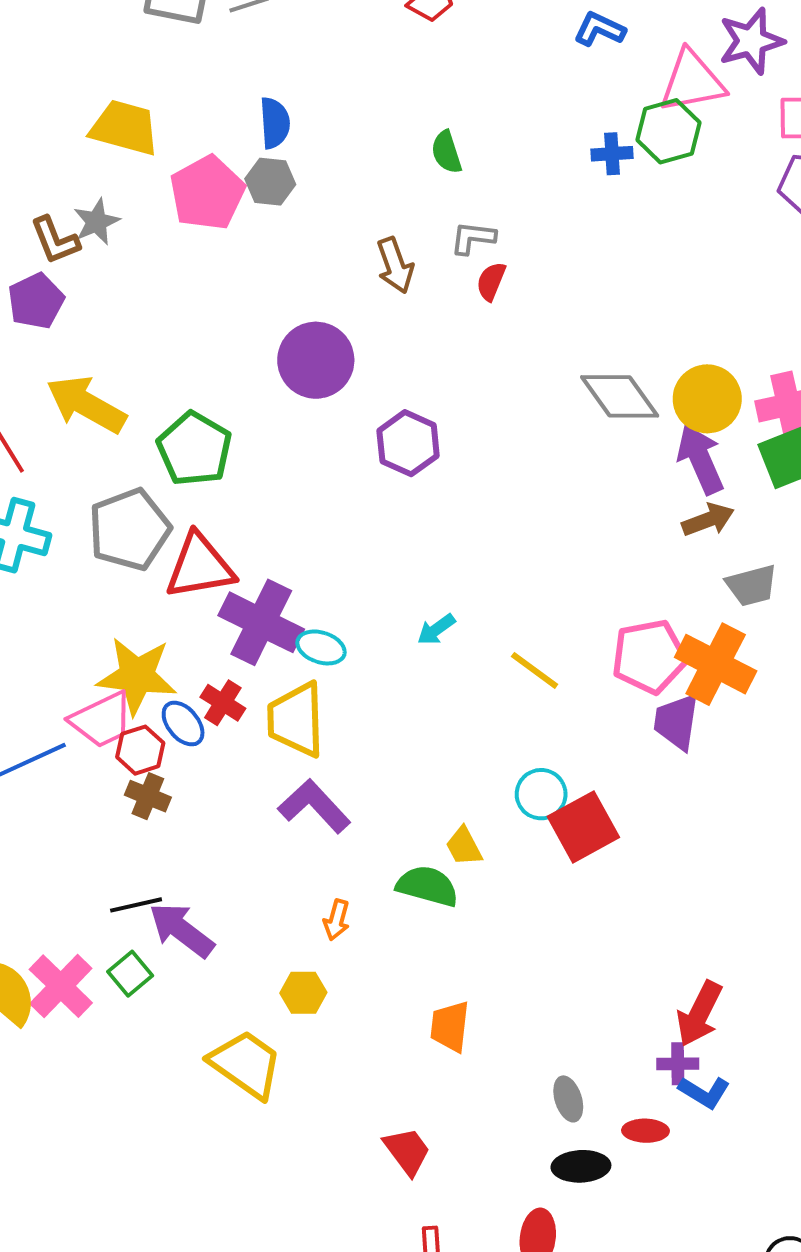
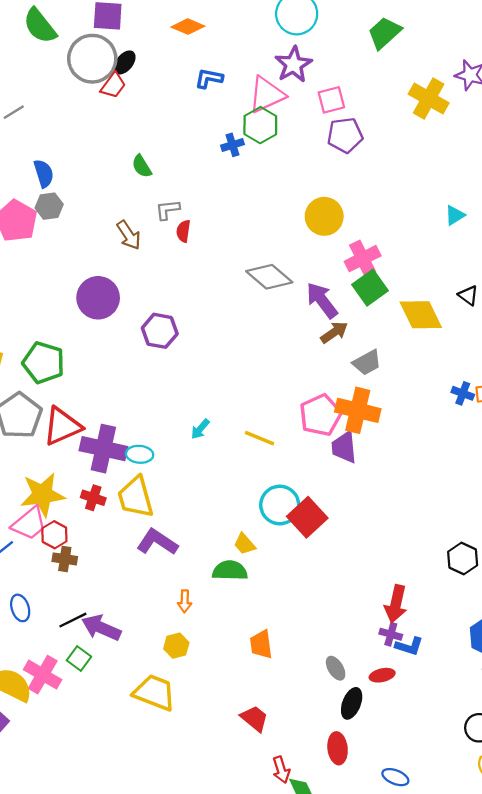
yellow circle: (707, 399) -> (324, 216), moved
blue ellipse: (183, 724) -> (20, 608), moved, turned 35
cyan circle: (541, 794) -> (280, 505), size x1.4
purple cross: (678, 1064) -> (391, 634), turned 30
black ellipse: (581, 1166) -> (352, 703), turned -52

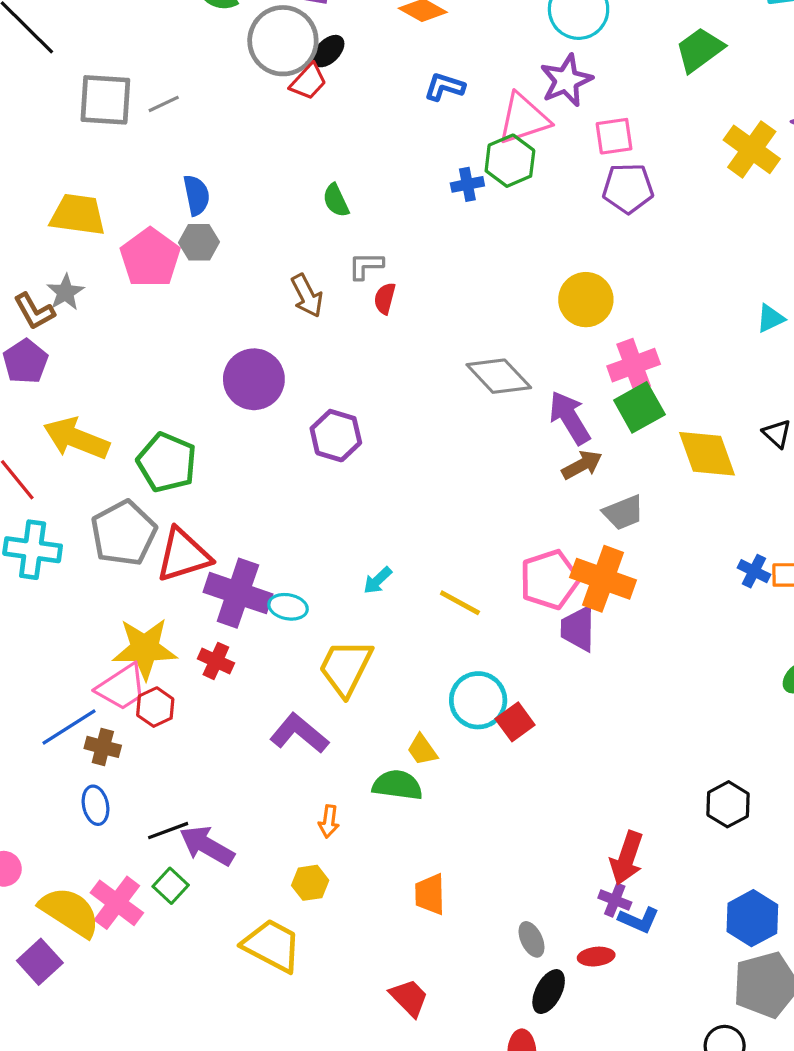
yellow trapezoid: (136, 497) -> (346, 668), moved, turned 36
red square: (307, 517) -> (515, 722), size x0.7
brown cross: (65, 559) -> (103, 747), moved

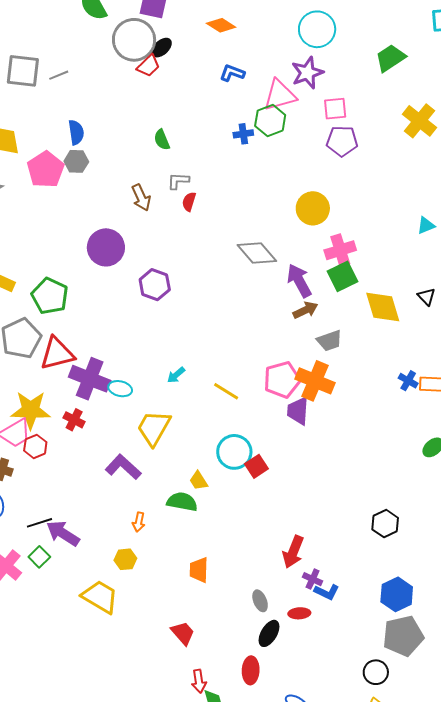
red arrow: (627, 858) -> (293, 552), moved

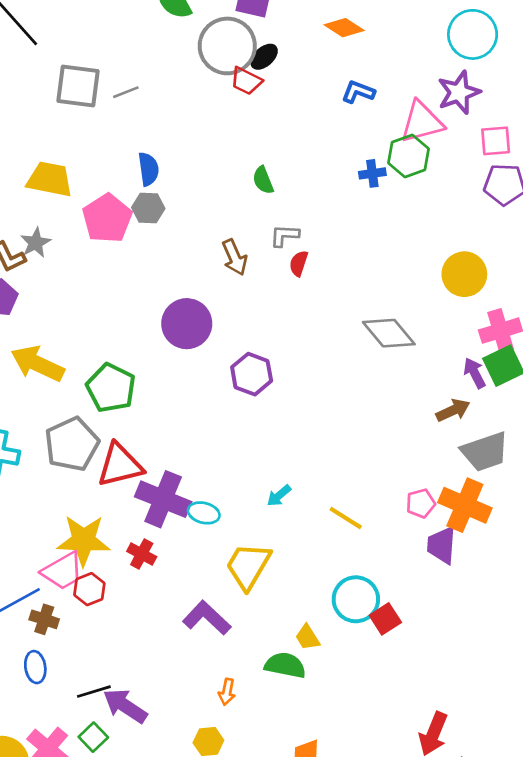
red trapezoid: (148, 66) -> (246, 81), turned 70
purple arrow: (299, 281) -> (475, 373), moved, size x0.7
gray trapezoid: (330, 341) -> (485, 452), size x1.4
pink pentagon: (282, 380) -> (421, 503), size x0.6

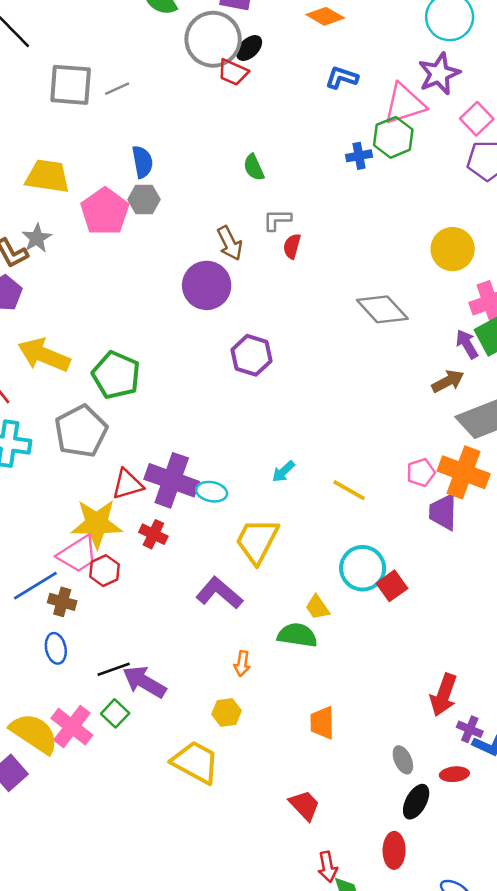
pink square: (496, 141) -> (477, 119), turned -36
purple circle: (187, 324) -> (207, 285), moved
red triangle: (120, 465) -> (127, 484), moved, size x0.7

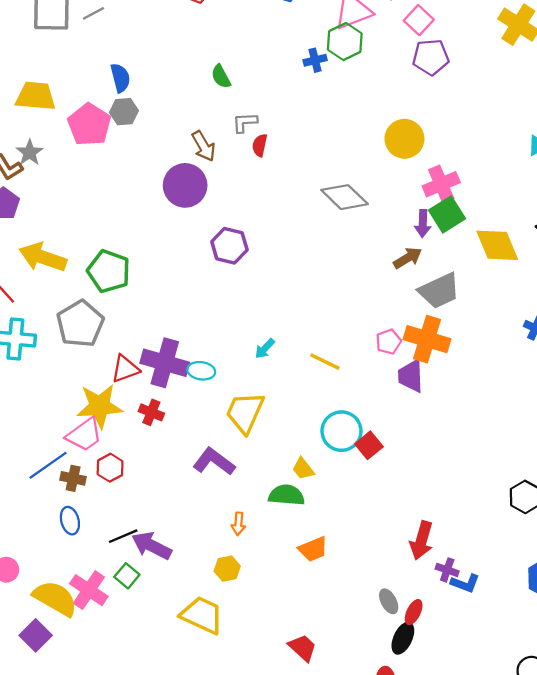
purple arrow: (467, 344) -> (423, 223), turned -144
red hexagon: (104, 571) -> (110, 468), moved
orange trapezoid: (322, 723) -> (313, 549), moved, turned -108
red ellipse: (454, 774) -> (414, 612), moved, turned -55

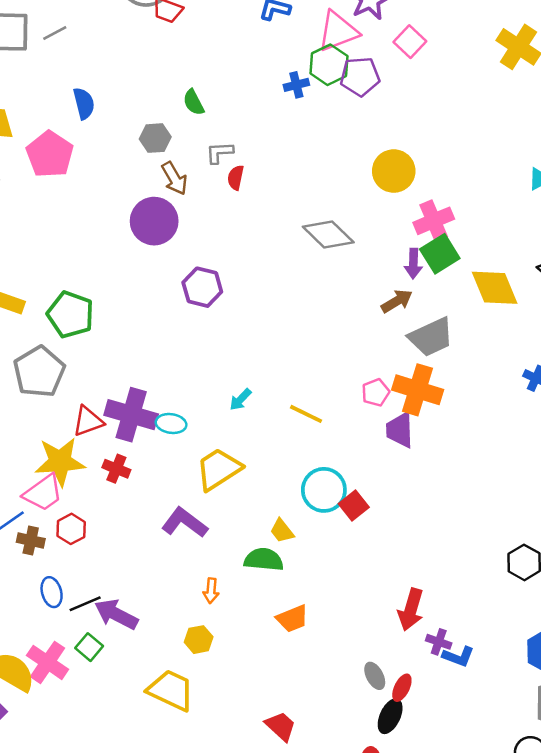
purple pentagon: (431, 57) -> (360, 76), moved
gray hexagon: (124, 112) -> (155, 138), moved
yellow trapezoid: (245, 412) -> (219, 469), turned 33
blue ellipse: (70, 521) -> (52, 592), moved

